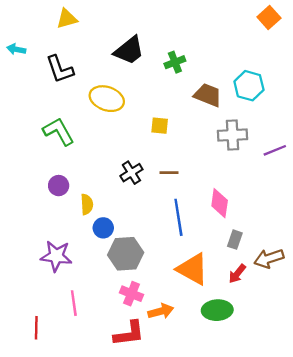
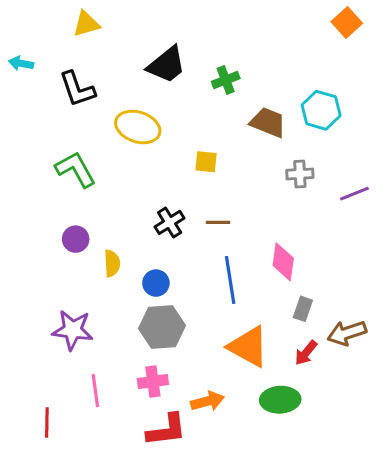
gray cross: (232, 135) -> (300, 174), size x0.7
blue circle: (103, 228) -> (156, 283), moved
pink cross: (131, 294) -> (153, 382), moved, turned -30

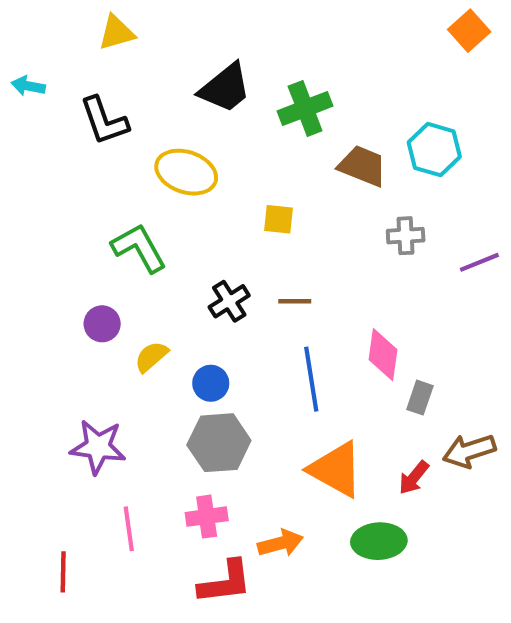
green cross: (226, 80) -> (305, 109), size x1.4
green L-shape: (76, 169) -> (139, 248), moved
yellow semicircle: (112, 263) -> (151, 357), turned -128
gray rectangle: (303, 309) -> (420, 398), moved

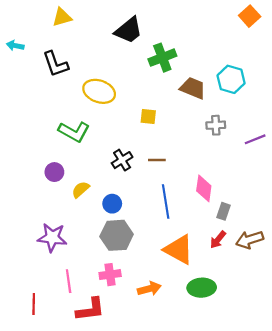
black trapezoid: (225, 88) -> (129, 30), moved
green L-shape: (139, 248) -> (74, 132), turned 148
red arrow: (414, 478) -> (218, 240), moved
red L-shape: (225, 582) -> (90, 309), moved

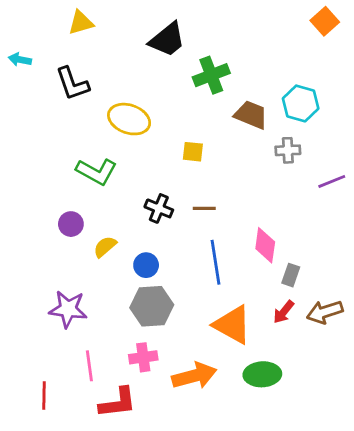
gray cross: (216, 125) -> (288, 150), moved
black cross: (122, 160) -> (159, 208), turned -36
orange arrow: (149, 289) -> (194, 376), size x1.4

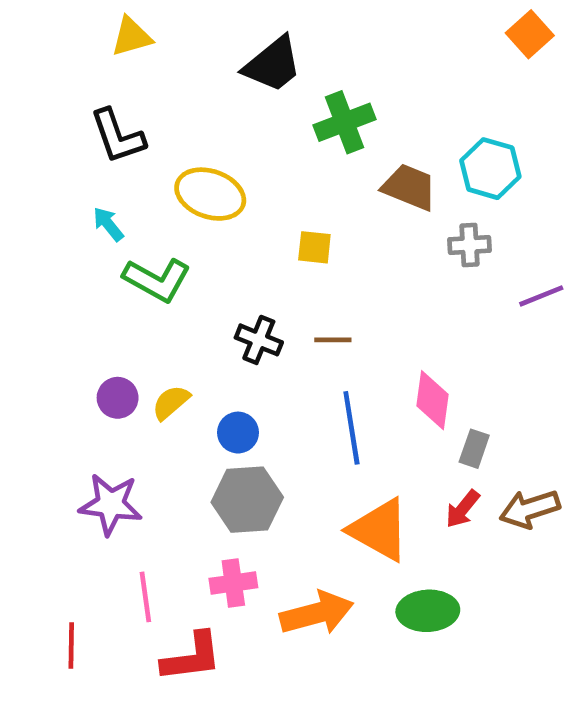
cyan arrow: (20, 60) -> (108, 224), moved, turned 40
purple circle: (71, 224) -> (118, 398), moved

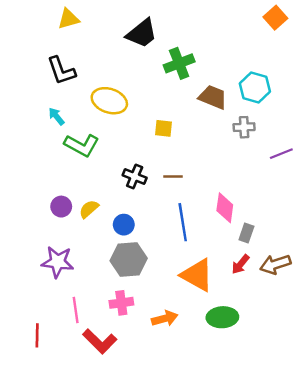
orange arrow: (317, 613) -> (165, 318), size x0.7
red L-shape: (192, 657) -> (100, 341), turned 52

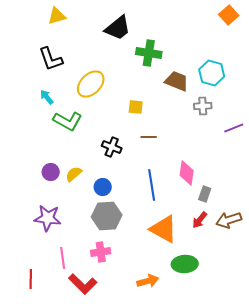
green cross: (179, 63) -> (149, 53), turned 30
yellow ellipse: (109, 101) -> (91, 84), turned -64
brown line: (173, 176) -> (149, 137), moved
orange arrow: (165, 318) -> (148, 281), moved

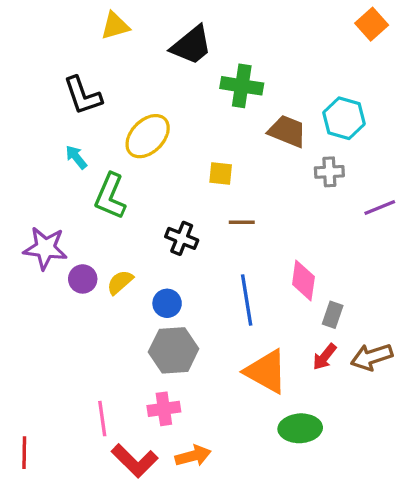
yellow triangle: (57, 16) -> (115, 26), moved
green L-shape: (68, 121) -> (110, 196), turned 84
purple star: (48, 218) -> (45, 248), moved
red line: (31, 279) -> (24, 453), moved
orange arrow: (148, 281) -> (193, 456), moved

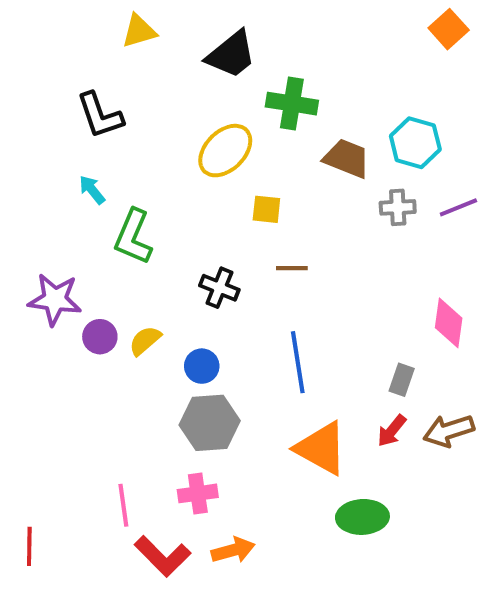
yellow ellipse: (148, 136) -> (225, 151), moved
purple line: (380, 208) -> (458, 207), moved
pink diamond: (303, 281) -> (449, 323), moved

